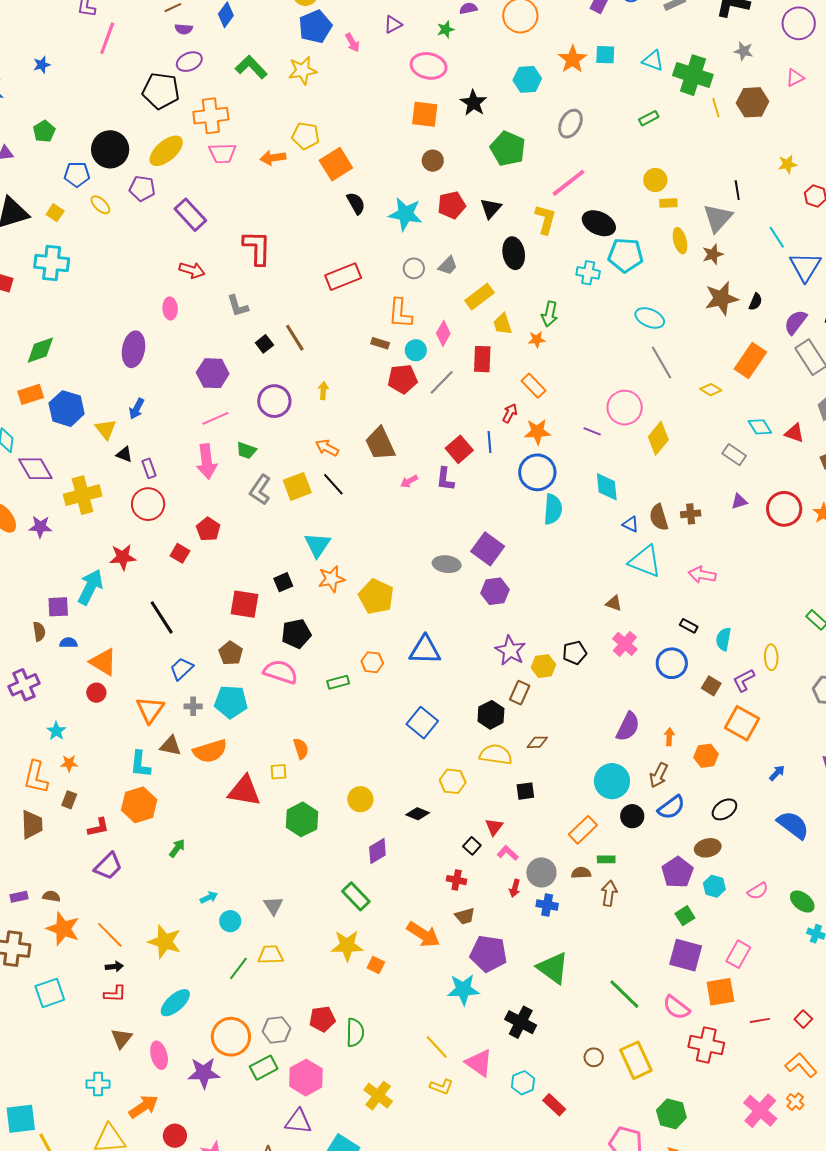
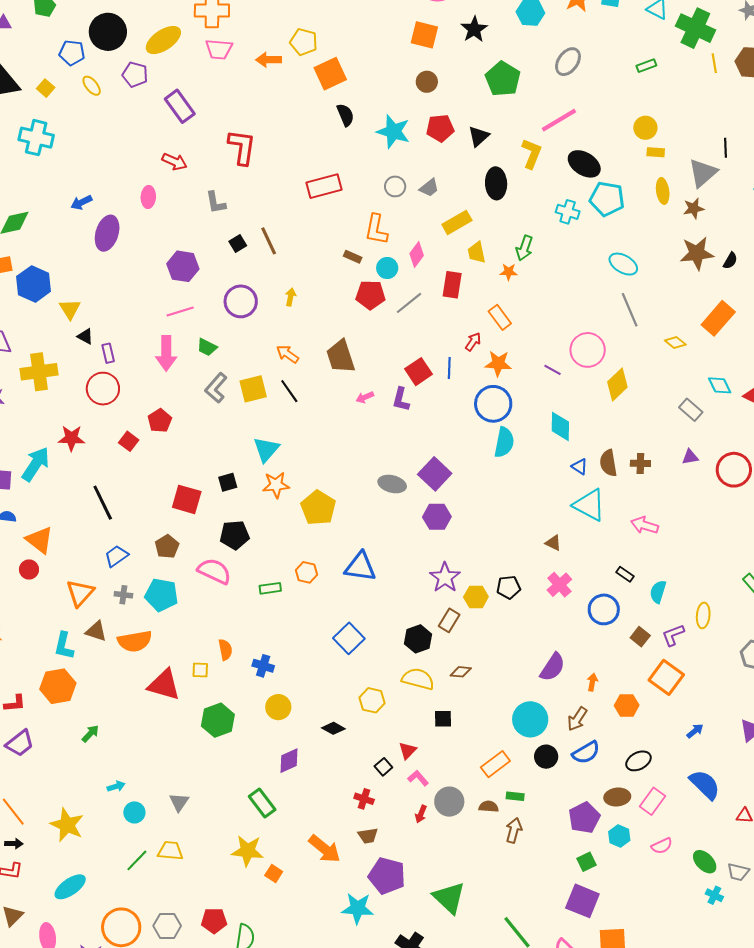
blue arrow: (137, 409) -> (81, 202), moved, turned 30
blue cross: (547, 905) -> (263, 666), moved
pink rectangle: (738, 954) -> (653, 801), moved

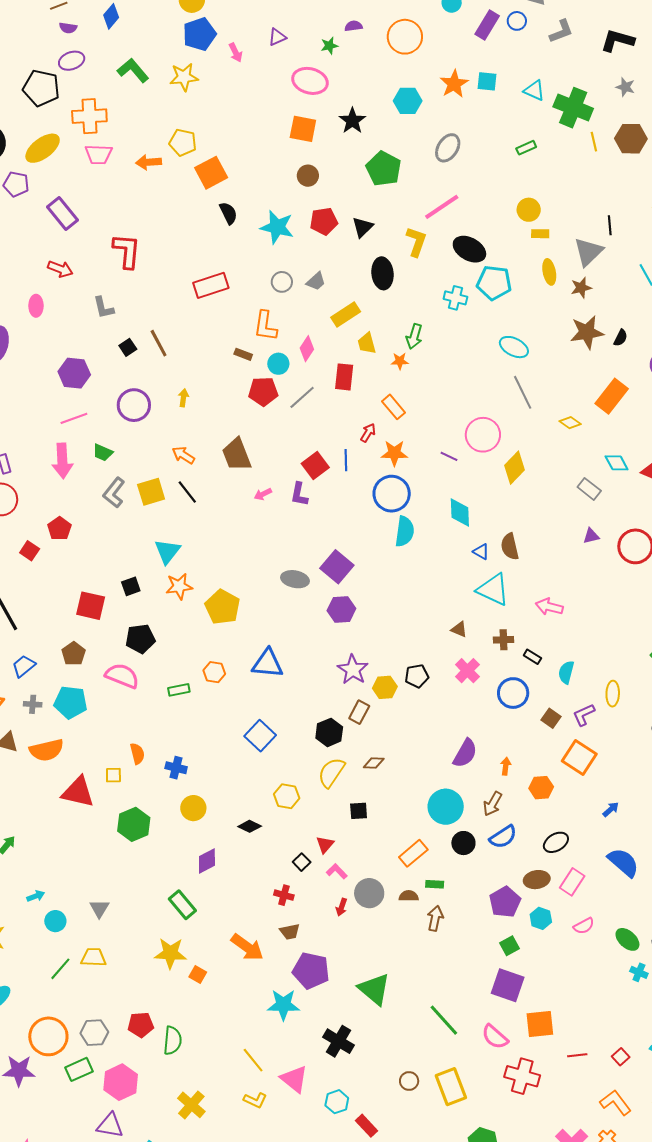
brown cross: (640, 463) -> (503, 640), moved
yellow semicircle: (418, 679) -> (331, 772), turned -68

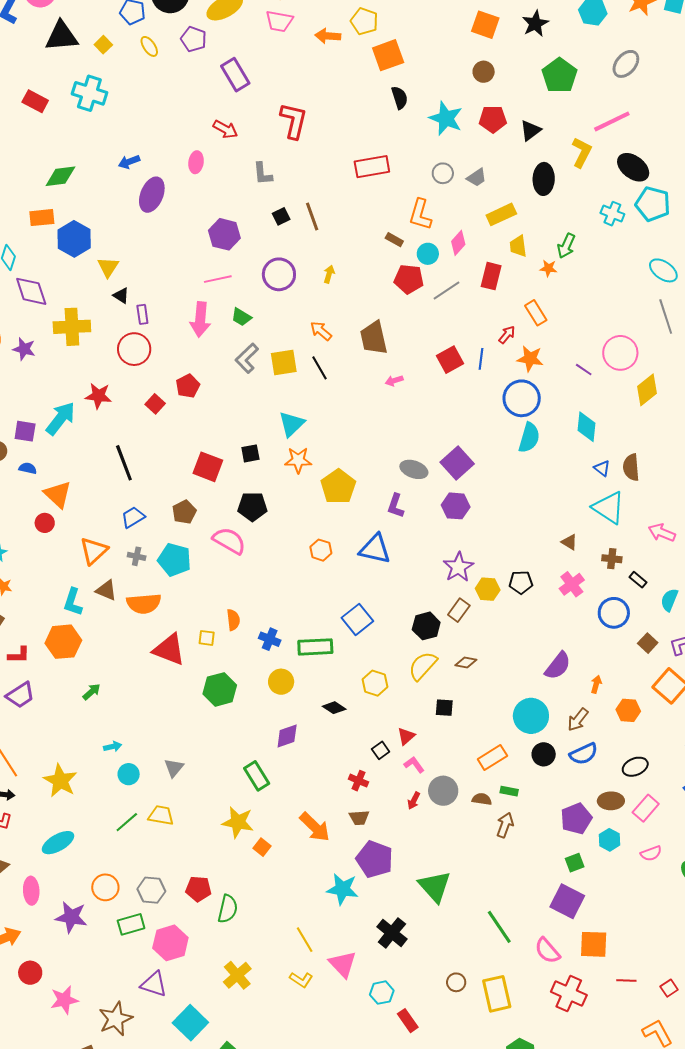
purple L-shape: (299, 494) -> (396, 506), moved
green rectangle: (179, 690) -> (315, 647), moved, size x1.6
orange circle: (48, 1036) -> (105, 887), size x0.7

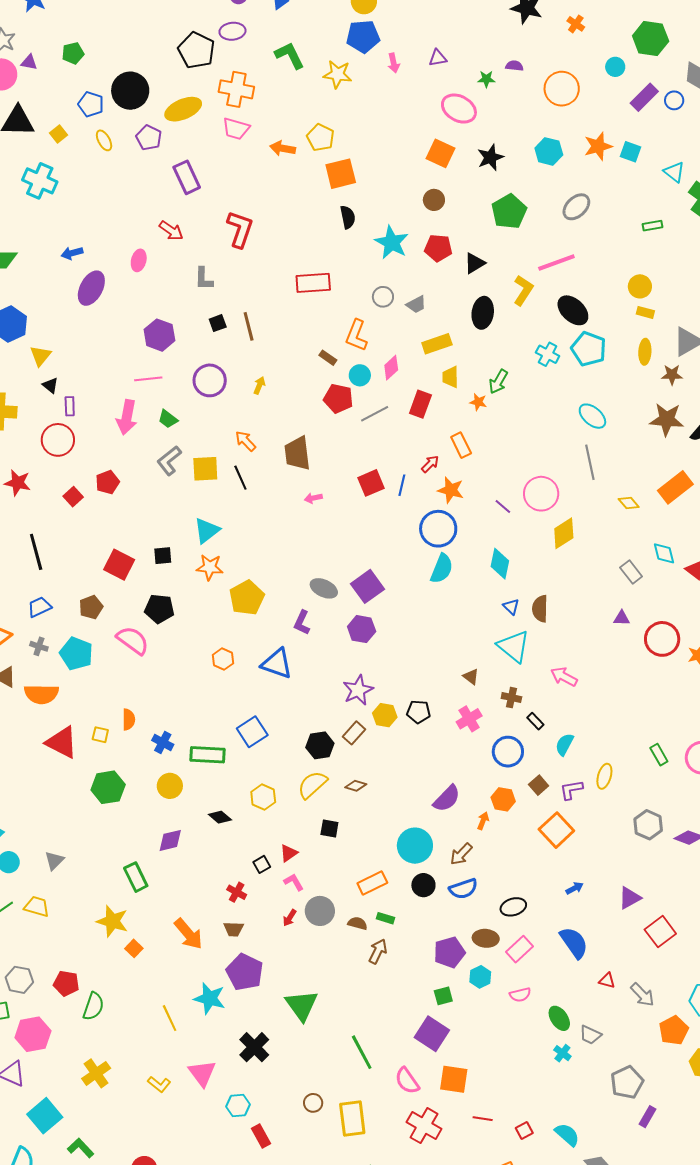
orange hexagon: (628, 710) -> (503, 799), moved
yellow line: (305, 940) -> (170, 1018), moved

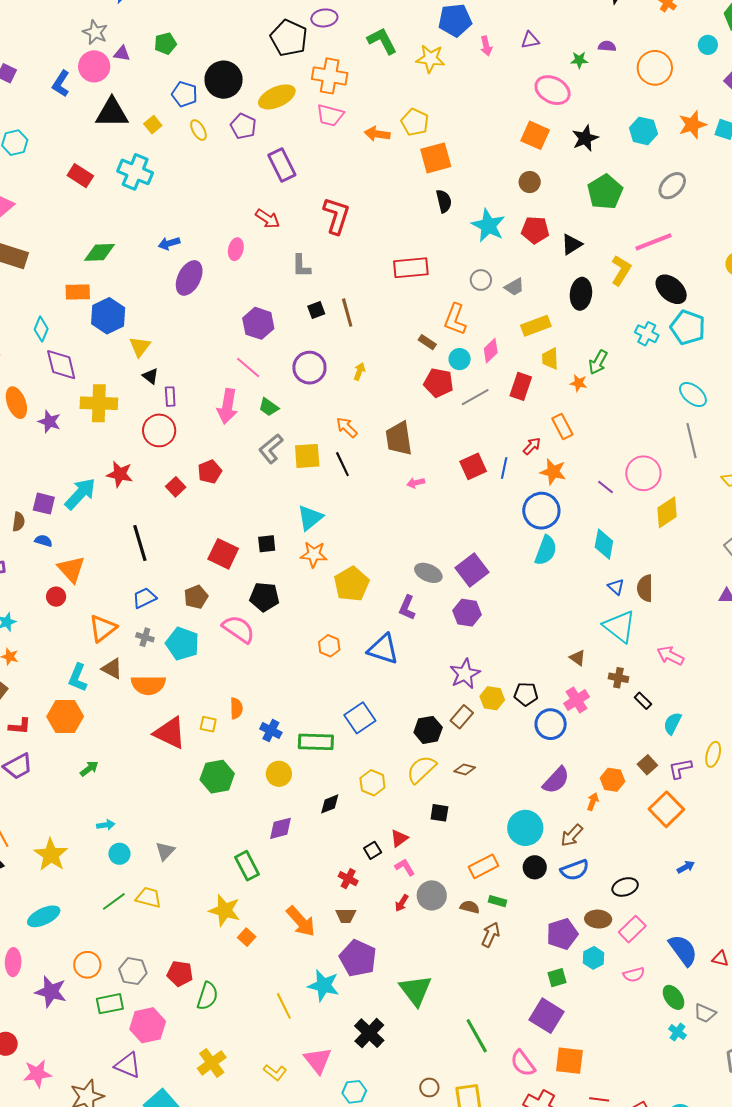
pink line: (148, 379) -> (248, 367), turned 48
blue circle: (508, 752) -> (551, 724), moved
black diamond: (220, 817) -> (330, 804), turned -60
blue semicircle: (574, 943) -> (683, 950), moved

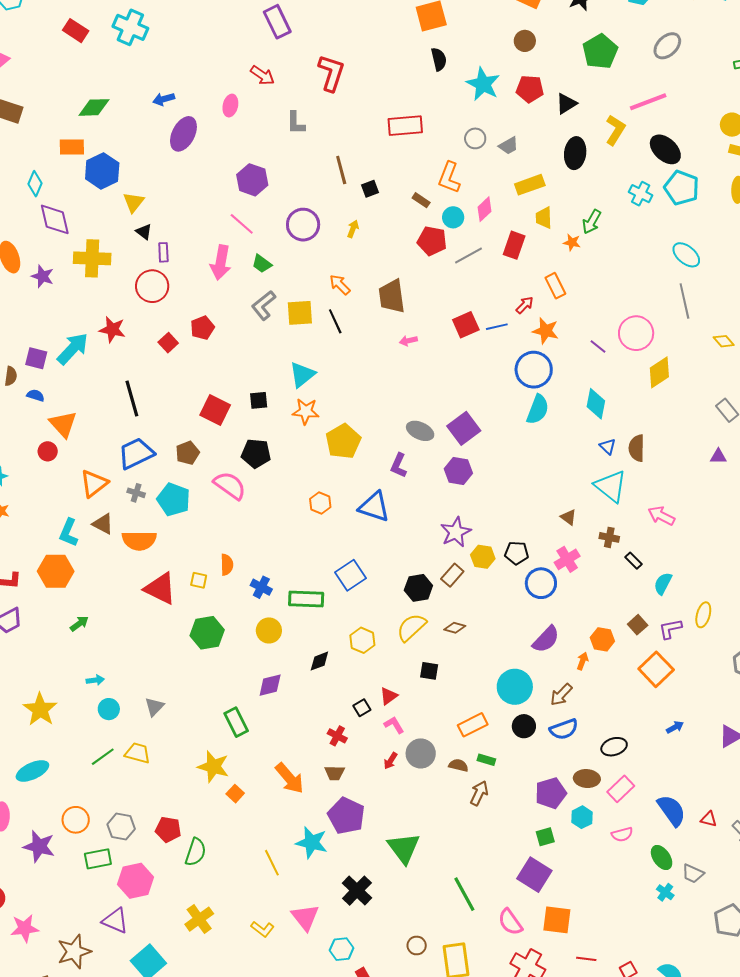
black square: (316, 310) -> (370, 189), moved
blue line: (504, 468) -> (497, 327), turned 65
blue trapezoid: (144, 598) -> (136, 453), size x1.5

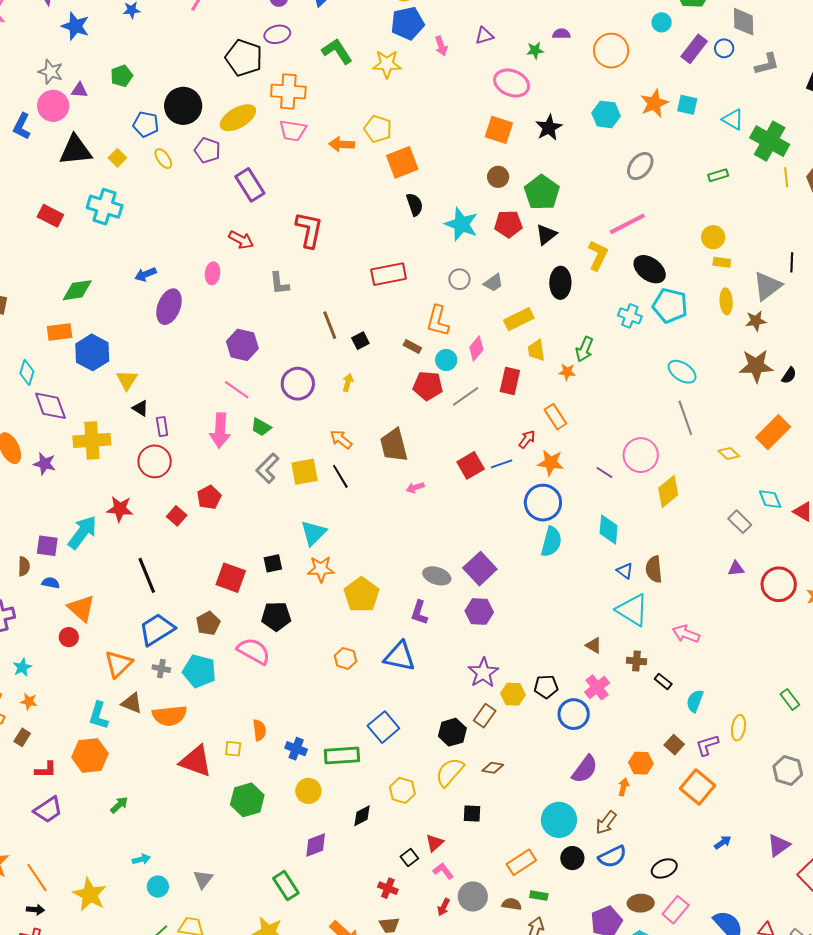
green pentagon: (600, 51) -> (542, 192), moved

